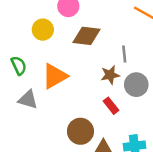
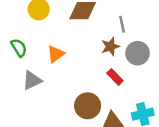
orange triangle: (55, 76) -> (56, 54), size x0.7
gray triangle: (28, 100) -> (32, 80), turned -35

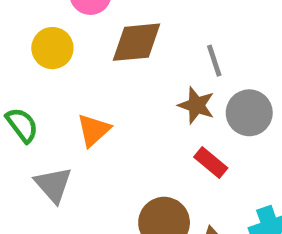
brown star: (110, 47) -> (196, 105), turned -30
gray triangle: (32, 80) -> (53, 185), turned -40

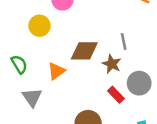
brown diamond: (137, 42) -> (84, 51), moved
gray circle: (249, 113) -> (139, 83), moved

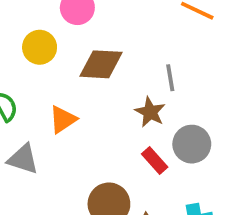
brown diamond: (84, 51) -> (101, 64), moved
gray triangle: (32, 97) -> (23, 159), turned -40

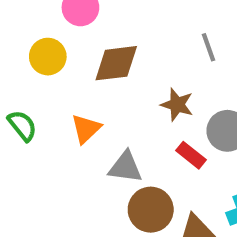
gray line: (170, 78) -> (209, 47), moved
gray triangle: (23, 159) -> (125, 167), moved

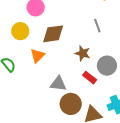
orange triangle: (86, 129) -> (37, 56), moved

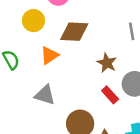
gray triangle: (58, 84) -> (45, 95), moved

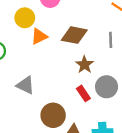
brown diamond: (74, 32) -> (74, 35), moved
orange triangle: (49, 55) -> (39, 36), moved

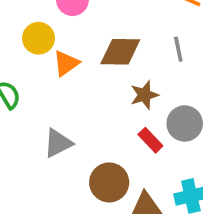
brown star: (85, 65) -> (144, 95), turned 30
gray triangle: (25, 85) -> (58, 143), turned -42

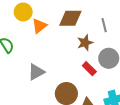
gray line: (178, 49) -> (104, 25), moved

